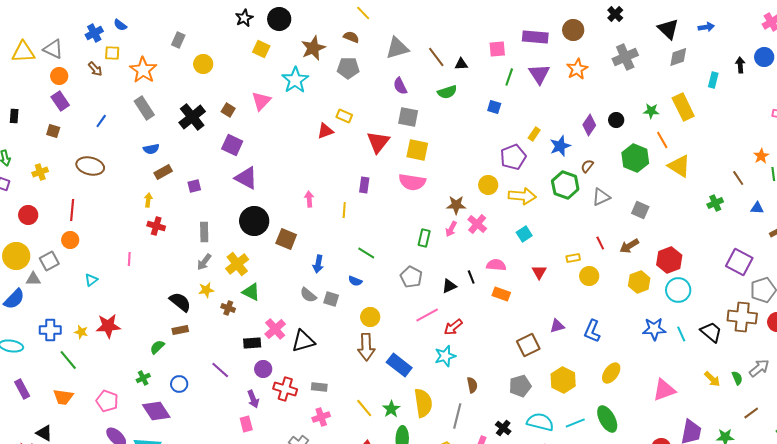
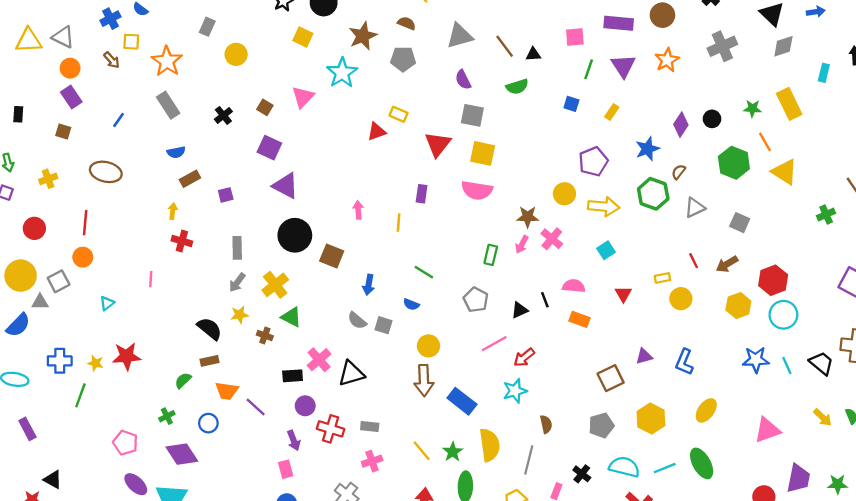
black cross: (192, 117) -> (223, 115), size x0.6
yellow rectangle: (534, 134) -> (612, 112), moved
green line: (68, 360) -> (80, 395), turned 60
orange trapezoid: (63, 397) -> (227, 391), moved

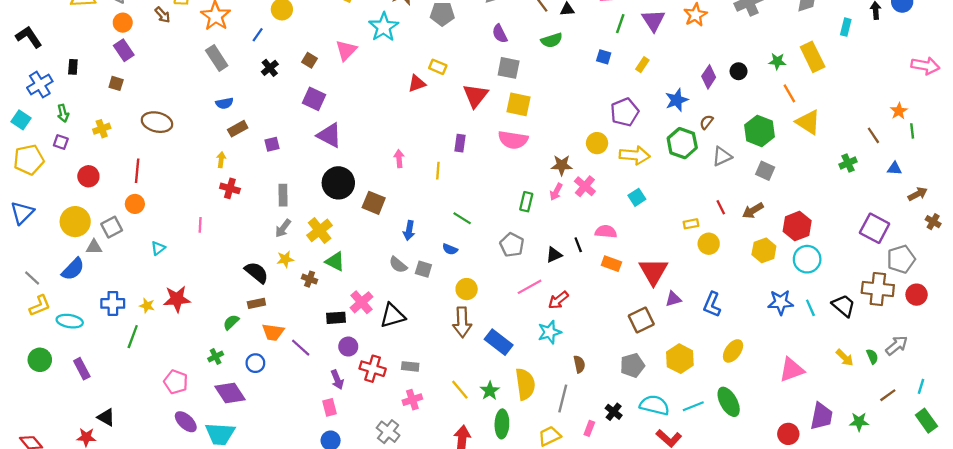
blue line: (118, 120) -> (258, 35), moved
green hexagon: (734, 163) -> (760, 131), moved
red triangle: (623, 294) -> (653, 271), moved, size x1.8

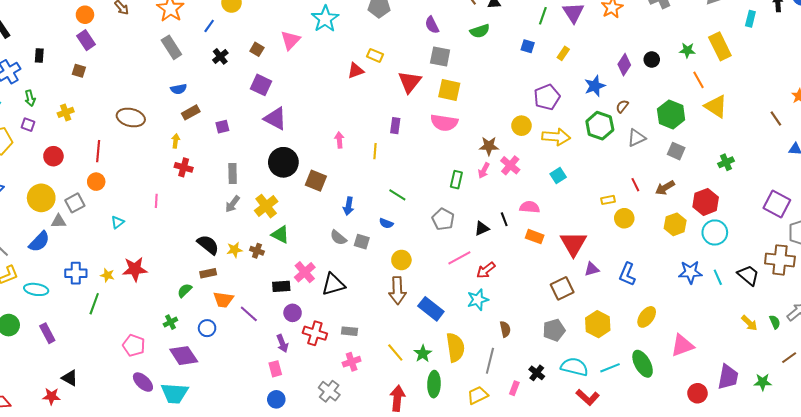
brown ellipse: (157, 122) -> (131, 118), moved
green cross: (848, 163) -> (726, 162), moved
yellow star: (285, 259) -> (235, 250), moved
pink triangle: (792, 370) -> (682, 345), moved

